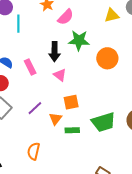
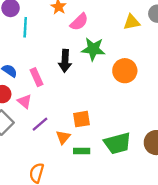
pink triangle: (60, 75) -> (25, 101), moved

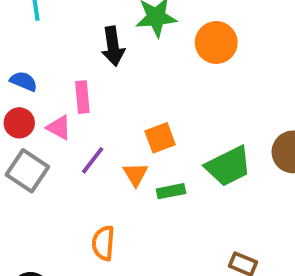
pink rectangle: (36, 77) -> (82, 97), moved, turned 30

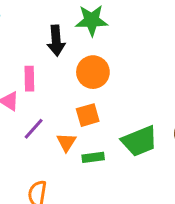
orange circle: (216, 43) -> (93, 72), moved

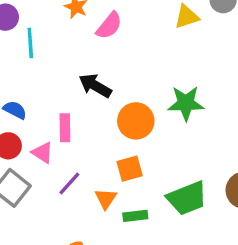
green star: (92, 20) -> (186, 103), moved
black arrow: (56, 41) -> (95, 86), turned 124

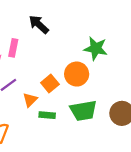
orange circle: (136, 121) -> (77, 74), moved
orange square: (130, 169) -> (50, 84), turned -36

